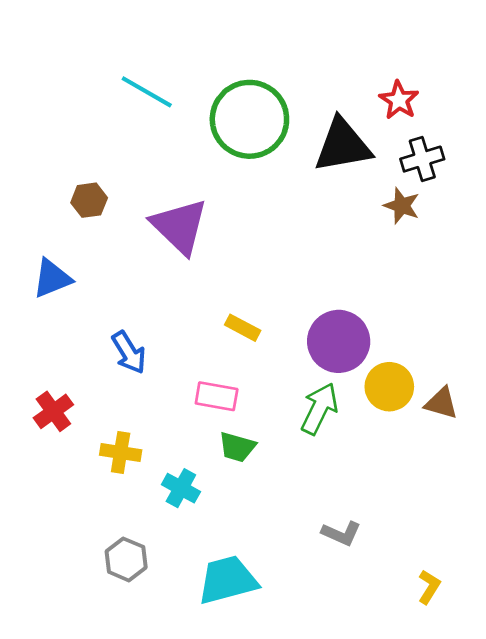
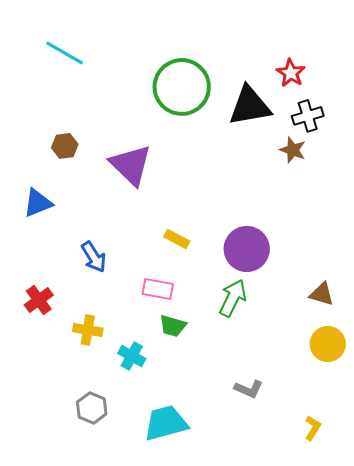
cyan line: (147, 92) -> (65, 53), moved
yellow circle: (389, 387) -> (328, 344), moved

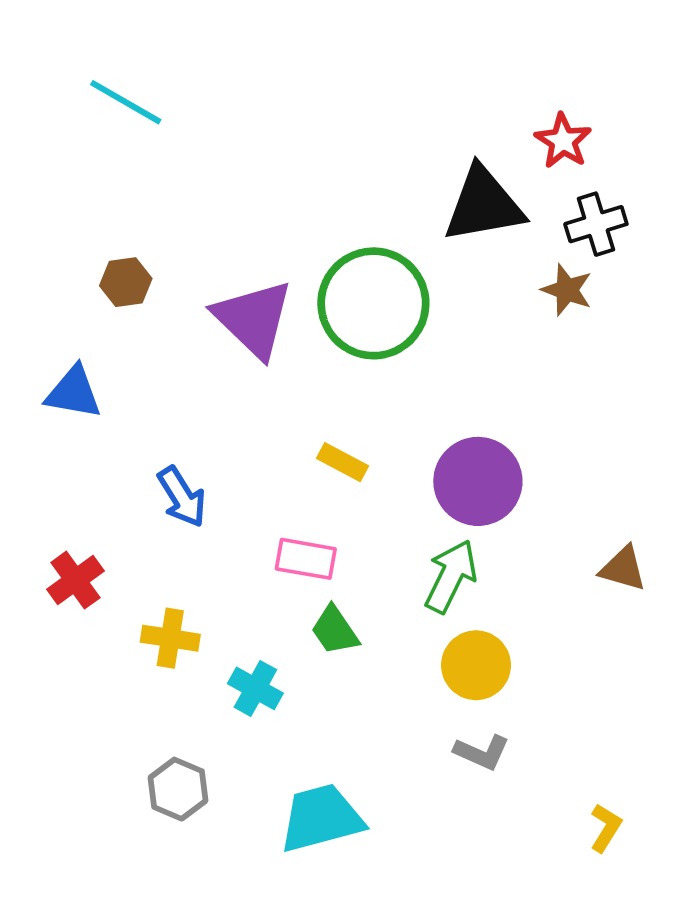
green circle: (182, 87) -> (373, 303), moved
blue triangle: (38, 203) -> (74, 392), turned 32
green trapezoid: (173, 326) -> (335, 630), turned 40
yellow circle: (328, 344) -> (476, 665), moved

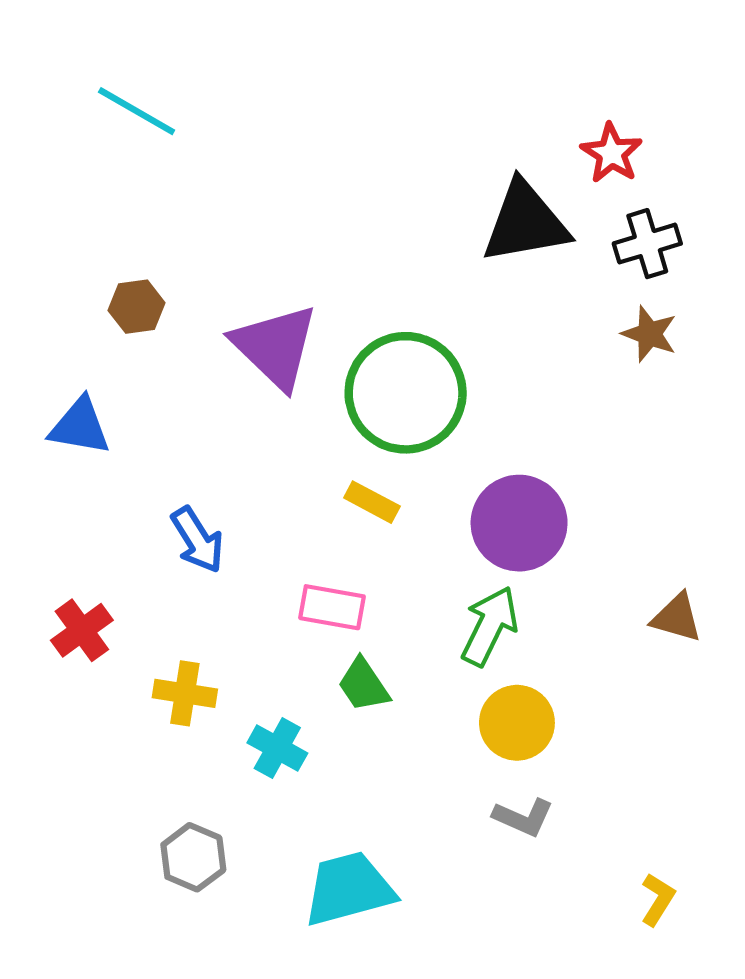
brown star: (567, 290) -> (649, 334), moved
green circle: (373, 303) -> (406, 393), moved

